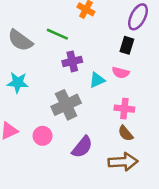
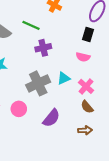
cyan triangle: (97, 80) -> (64, 78), moved
pink cross: (124, 109) -> (86, 86), turned 35
brown arrow: (123, 162) -> (85, 130), size x0.6

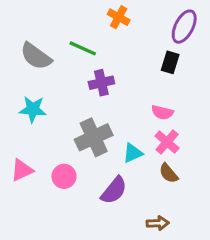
pink semicircle: (83, 57) -> (162, 112), moved
cyan triangle: (64, 78) -> (133, 153), moved
brown arrow: (85, 130) -> (158, 223), moved

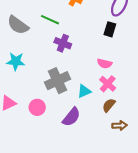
purple cross: (101, 83) -> (63, 43), turned 35
brown semicircle: (169, 173) -> (109, 105), turned 80
brown arrow: (158, 223) -> (119, 126), moved

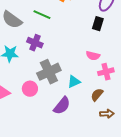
purple cross: (63, 43) -> (35, 43), moved
pink cross: (108, 84) -> (106, 72), moved, turned 35
pink circle: (37, 107) -> (30, 89), moved

